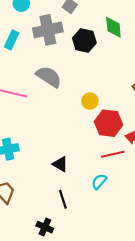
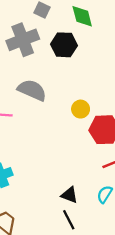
green diamond: (113, 27) -> (82, 16), moved
black triangle: (60, 164) -> (69, 195), moved

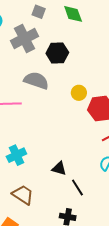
black hexagon: (64, 45) -> (57, 53), moved
black triangle: (69, 195) -> (59, 168), moved

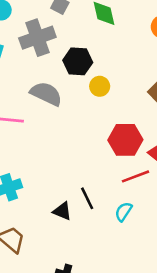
yellow circle: (79, 93) -> (100, 86), moved
black line: (77, 188) -> (87, 198), moved

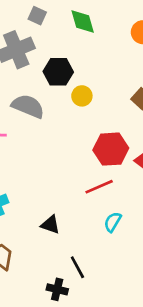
red line: (136, 176) -> (99, 187), moved
black line: (87, 198) -> (77, 267), moved

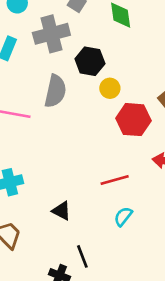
gray semicircle: (28, 106) -> (55, 91), turned 72
red hexagon: (111, 149) -> (133, 120), moved

